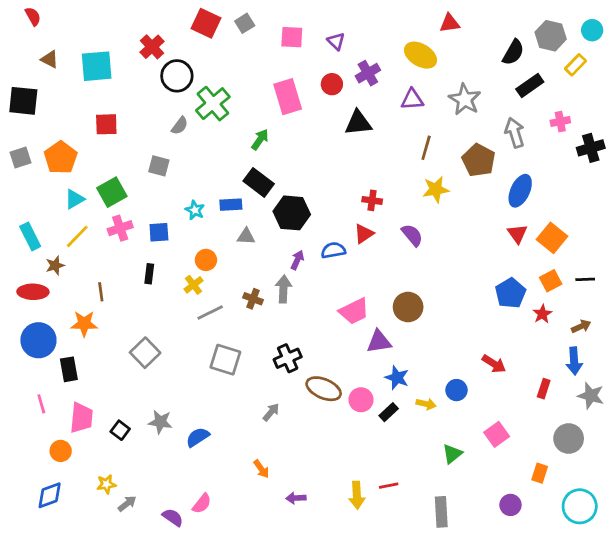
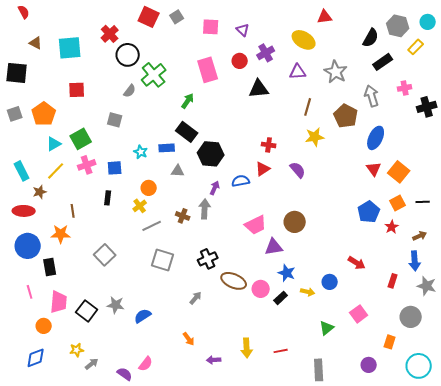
black square: (120, 430) -> (87, 311), size x1.5
yellow arrow: (357, 495) -> (247, 348), moved

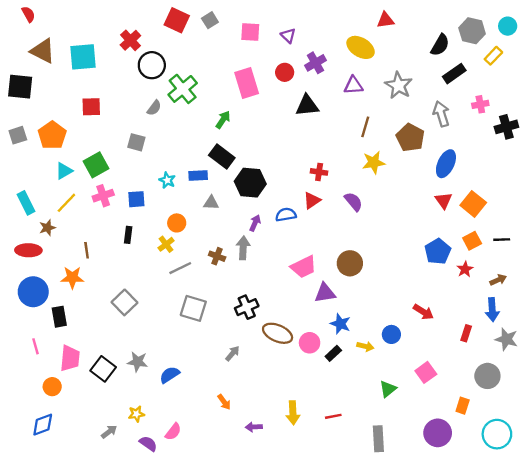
brown triangle: (36, 43) -> (43, 51), size x1.6
yellow star: (77, 350) -> (136, 414), moved
purple circle: (369, 365) -> (438, 433), size x1.5

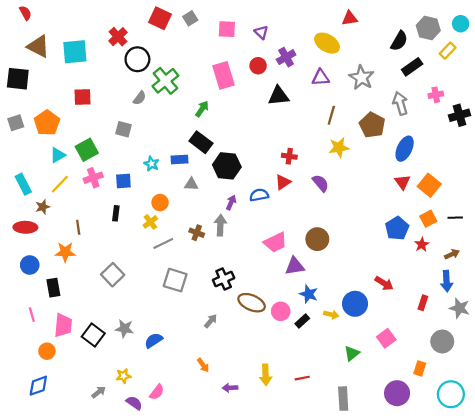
blue circle: (33, 292) -> (30, 265), size x0.7
blue circle: (391, 334) -> (355, 304), size x1.5

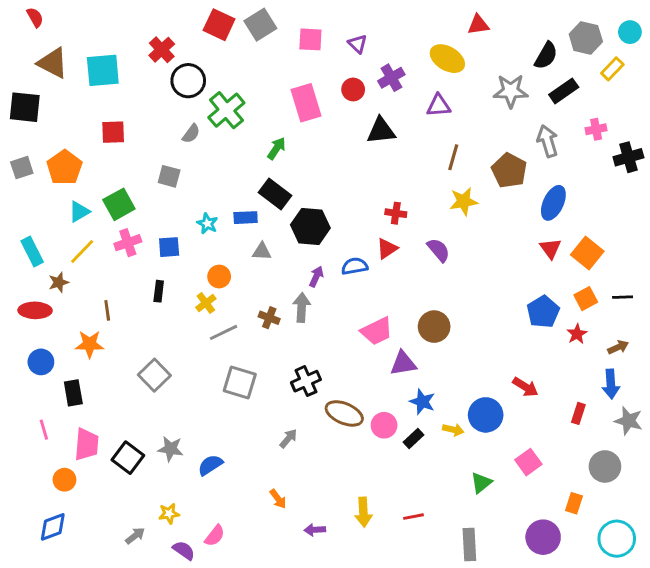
gray square: (190, 18) -> (260, 25), size x1.5
gray star: (361, 78) -> (511, 91), moved, turned -30

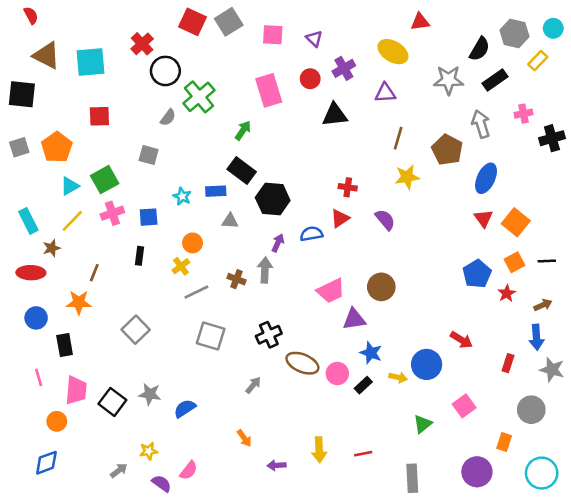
brown line: (107, 310) -> (94, 273), turned 30

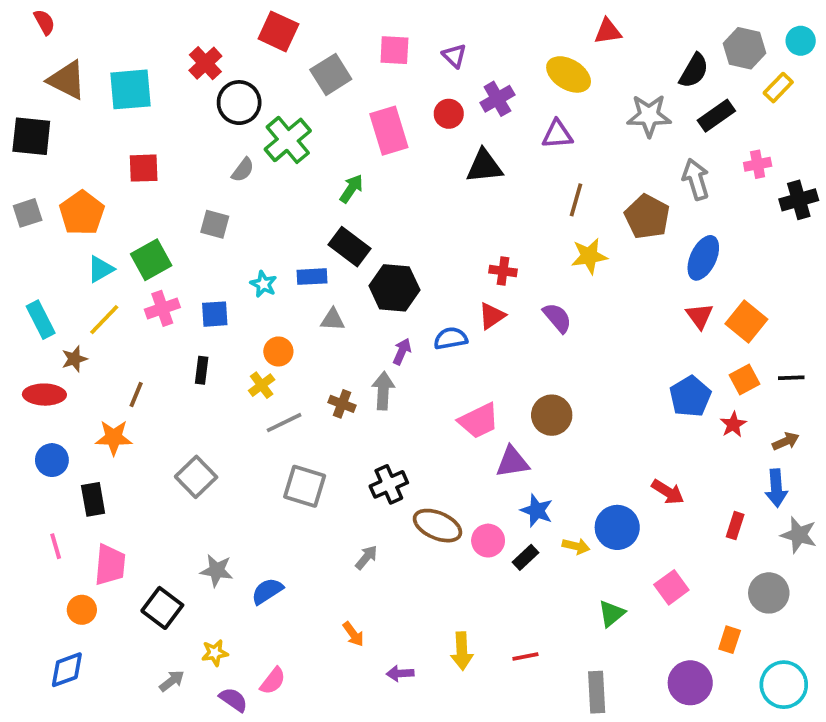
gray square: (229, 22) -> (331, 74), moved
black square: (112, 402) -> (162, 608), moved

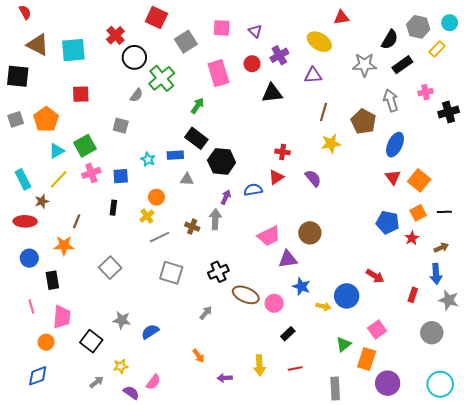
blue pentagon: (690, 396) -> (388, 222), turned -30
black rectangle: (525, 557) -> (288, 334), moved
orange rectangle: (730, 640) -> (367, 359), moved, size x1.5

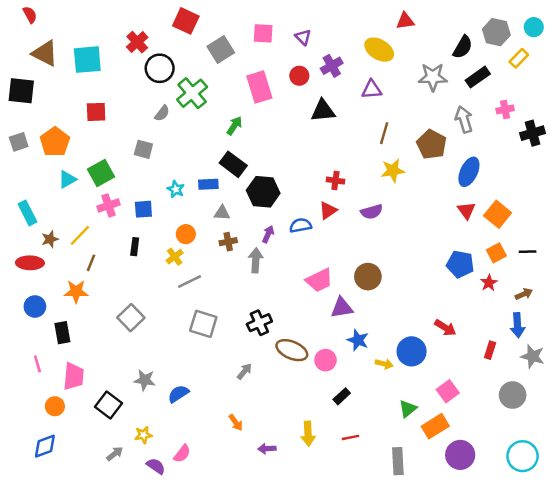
purple semicircle: (313, 178) -> (372, 212), turned 114
yellow line: (59, 179) -> (80, 235), moved
brown cross: (192, 227) -> (228, 242), moved, turned -32
orange rectangle: (367, 359) -> (435, 426), turned 40

